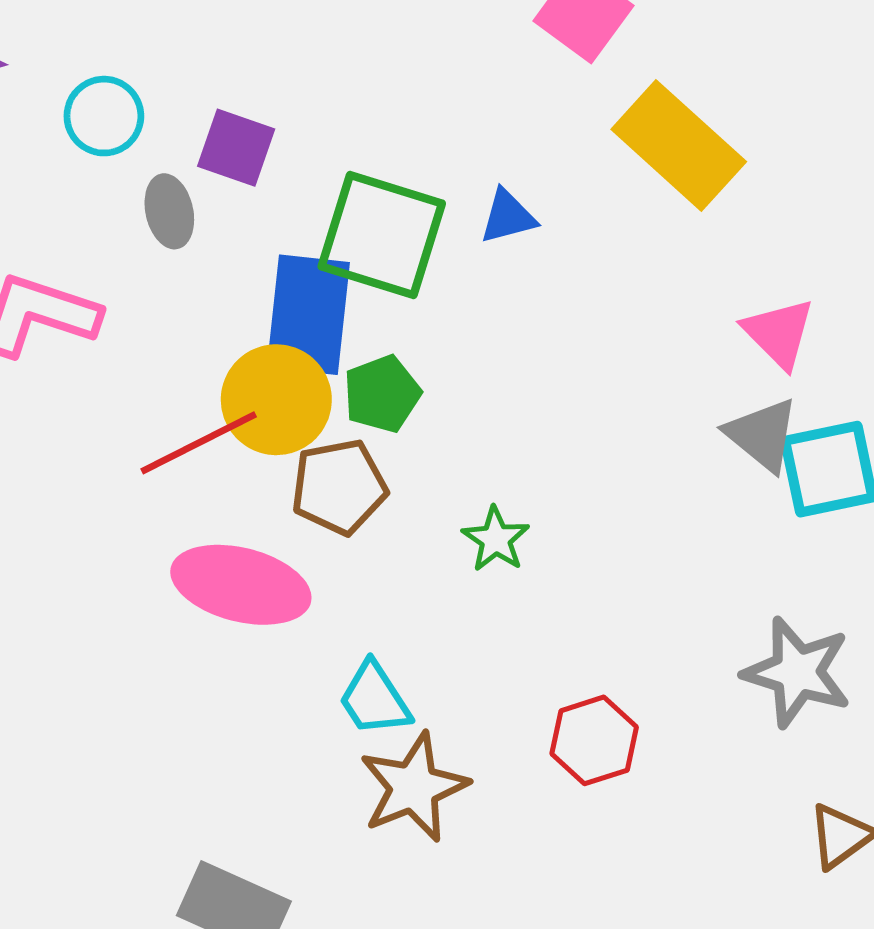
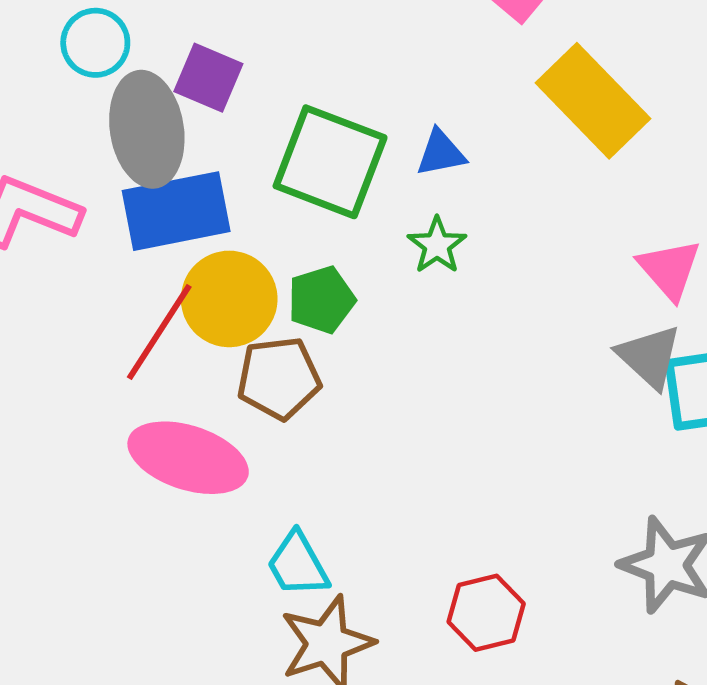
gray ellipse: (169, 211) -> (147, 129), size x1.8
blue rectangle: (308, 315) -> (176, 211), moved, turned 69
red line: (199, 443) -> (159, 332), turned -34
green star: (496, 539) -> (437, 245), moved

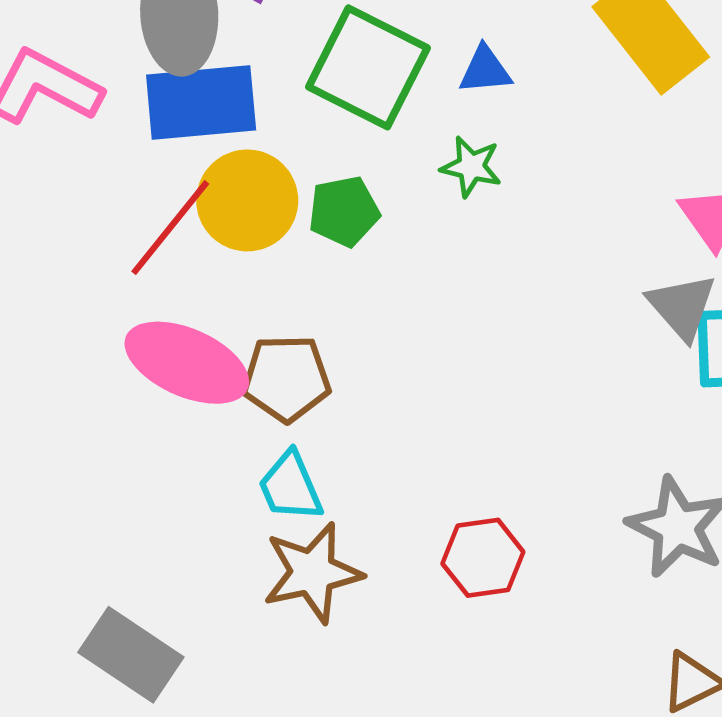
green star: (437, 245) -> (471, 167), turned -30
brown pentagon: (279, 378) -> (286, 378), moved

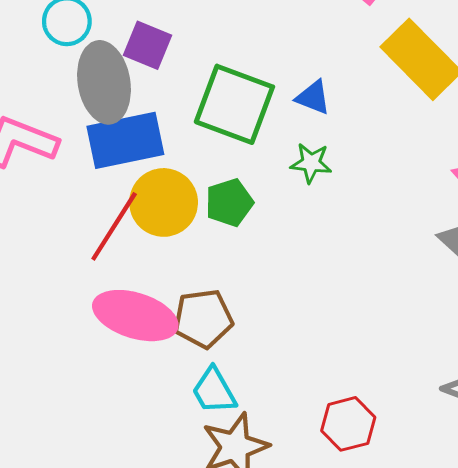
blue triangle: (485, 70) -> (313, 97), turned 33

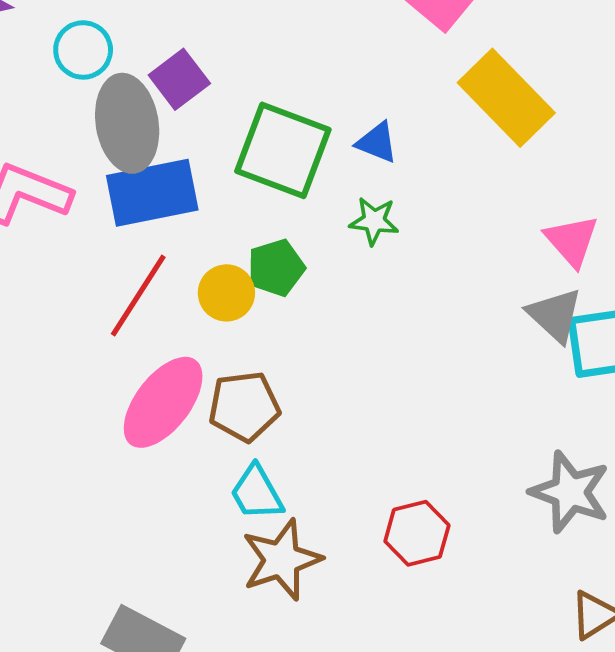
purple square: (147, 45) -> (179, 79), turned 30
yellow circle: (164, 202) -> (226, 293), moved, size x0.7
pink ellipse: (135, 316) -> (163, 402), turned -70

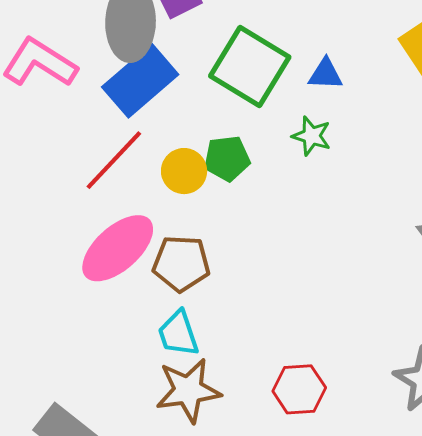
blue triangle: (377, 142) -> (325, 74), turned -30
blue rectangle: (152, 193) -> (140, 81), turned -40

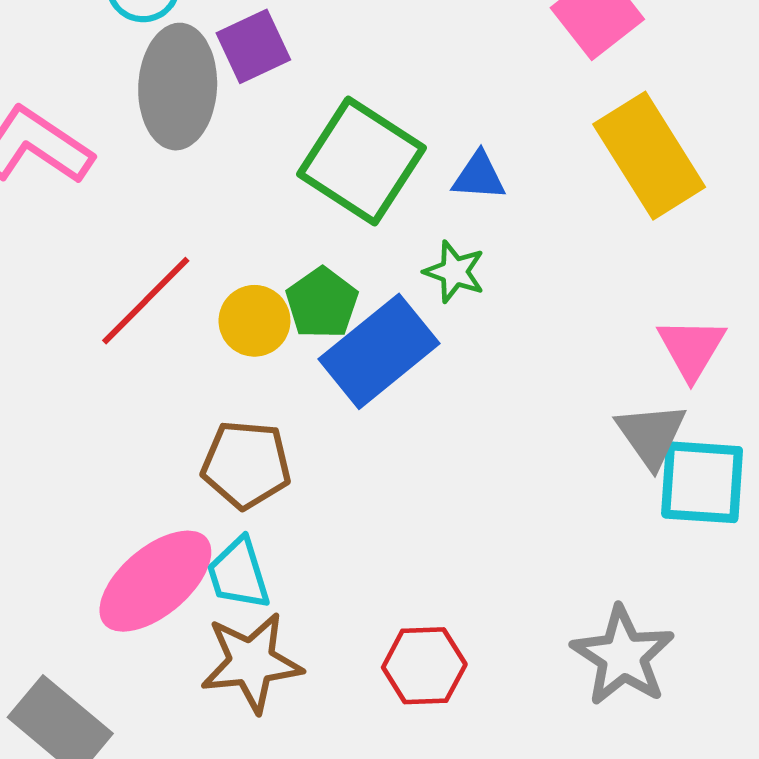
blue rectangle: (140, 81) -> (379, 351), moved
green pentagon: (227, 158) -> (322, 303), turned -30
pink ellipse: (118, 248) -> (155, 581), moved

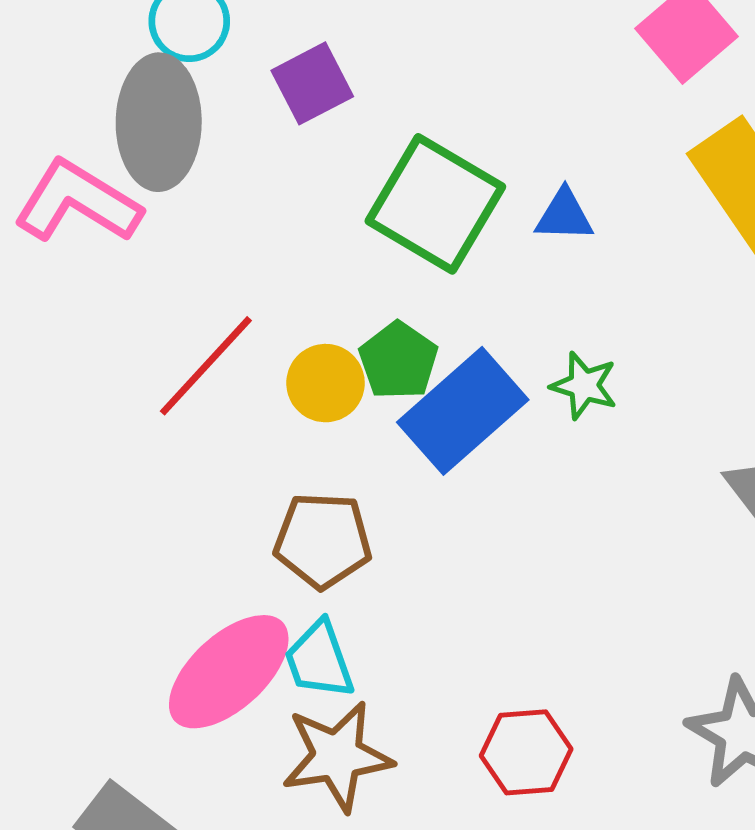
gray ellipse: (178, 87) -> (159, 122), moved
green star: (454, 272) -> (584, 386), moved

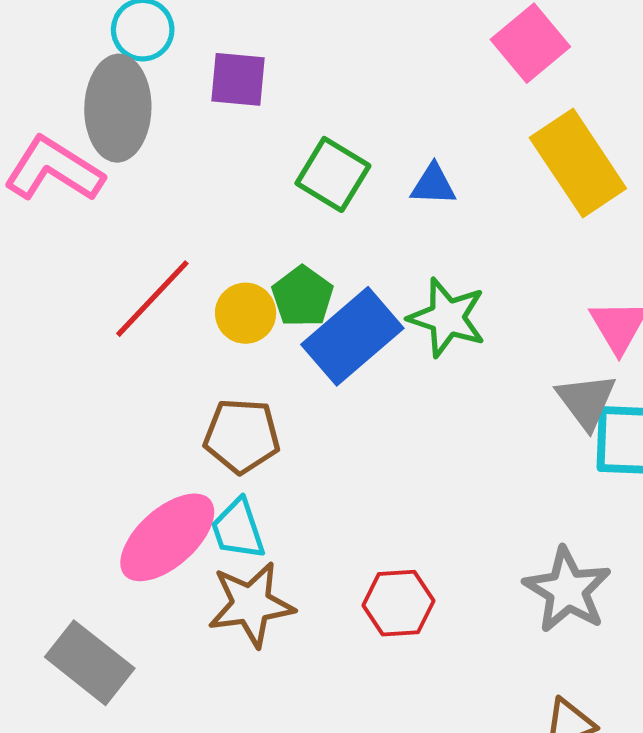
purple square: (312, 83) -> (238, 79), turned 32
green square: (435, 204) -> (333, 174), size x0.7
green star: (584, 386) -> (447, 318), size x1.5

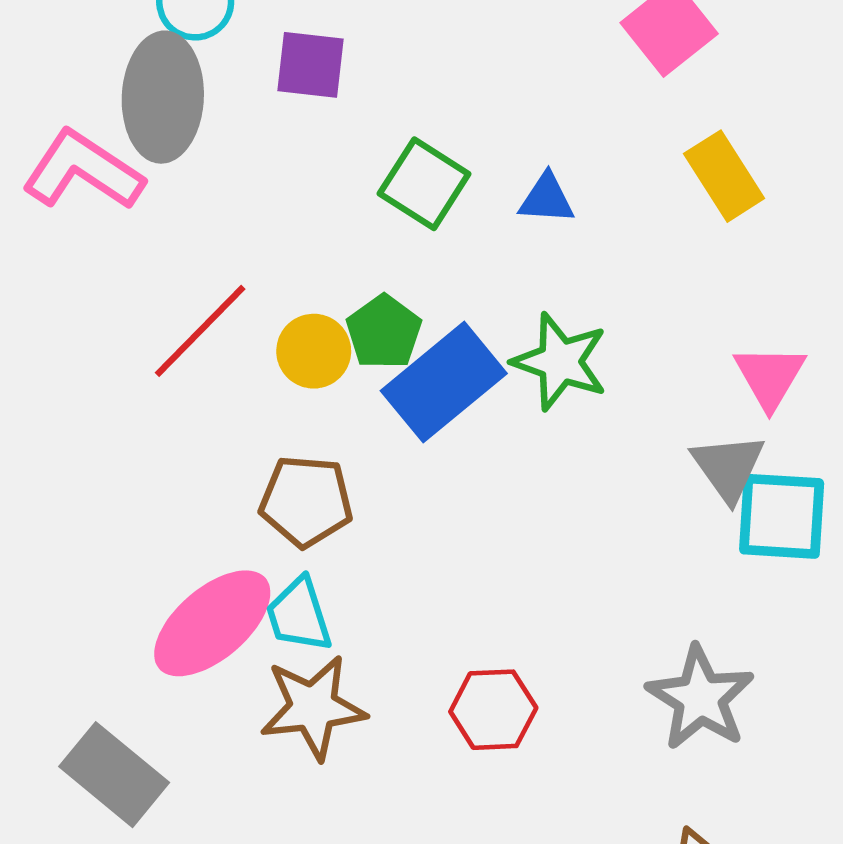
yellow rectangle: (578, 163) -> (724, 176), size x0.7

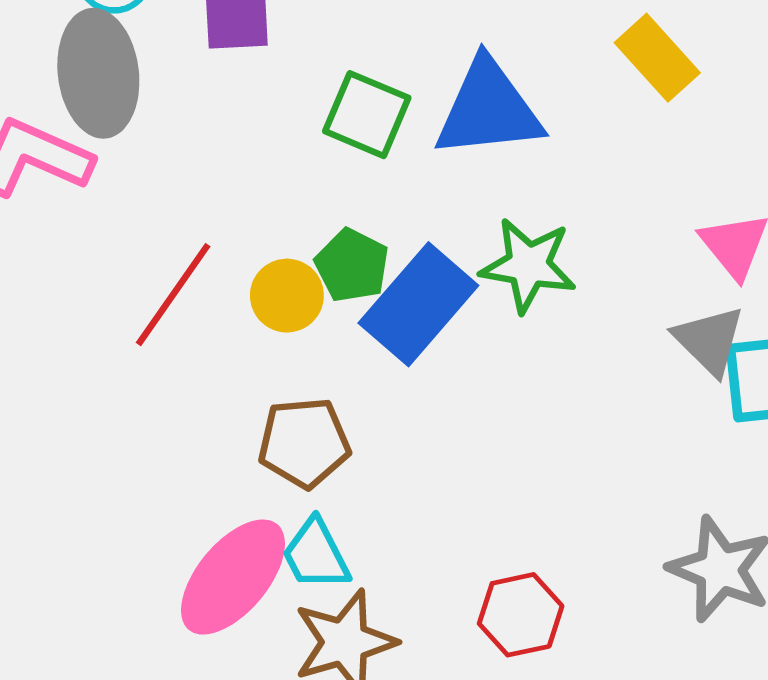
blue triangle: (547, 199) -> (488, 109), size x2.0

